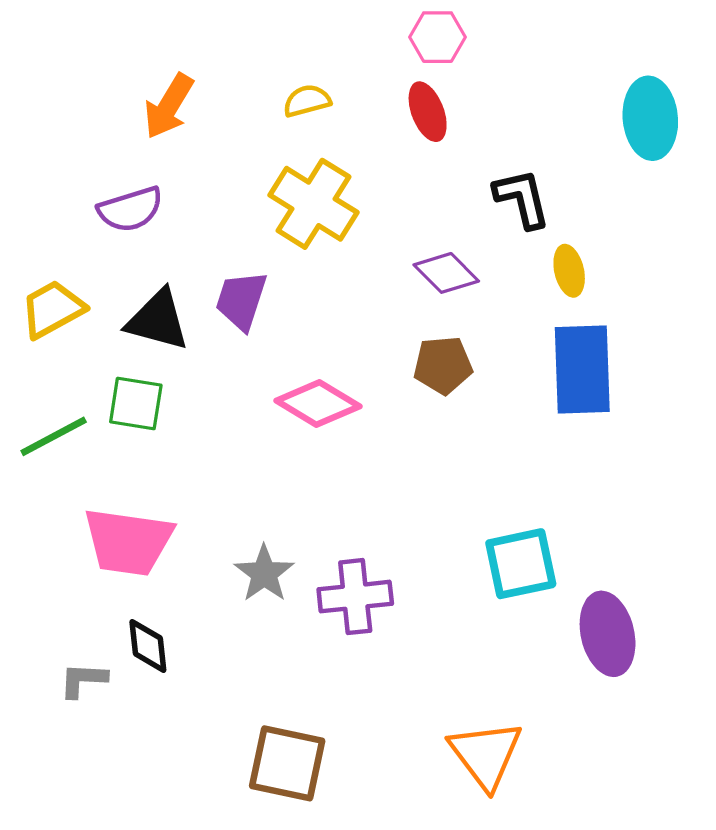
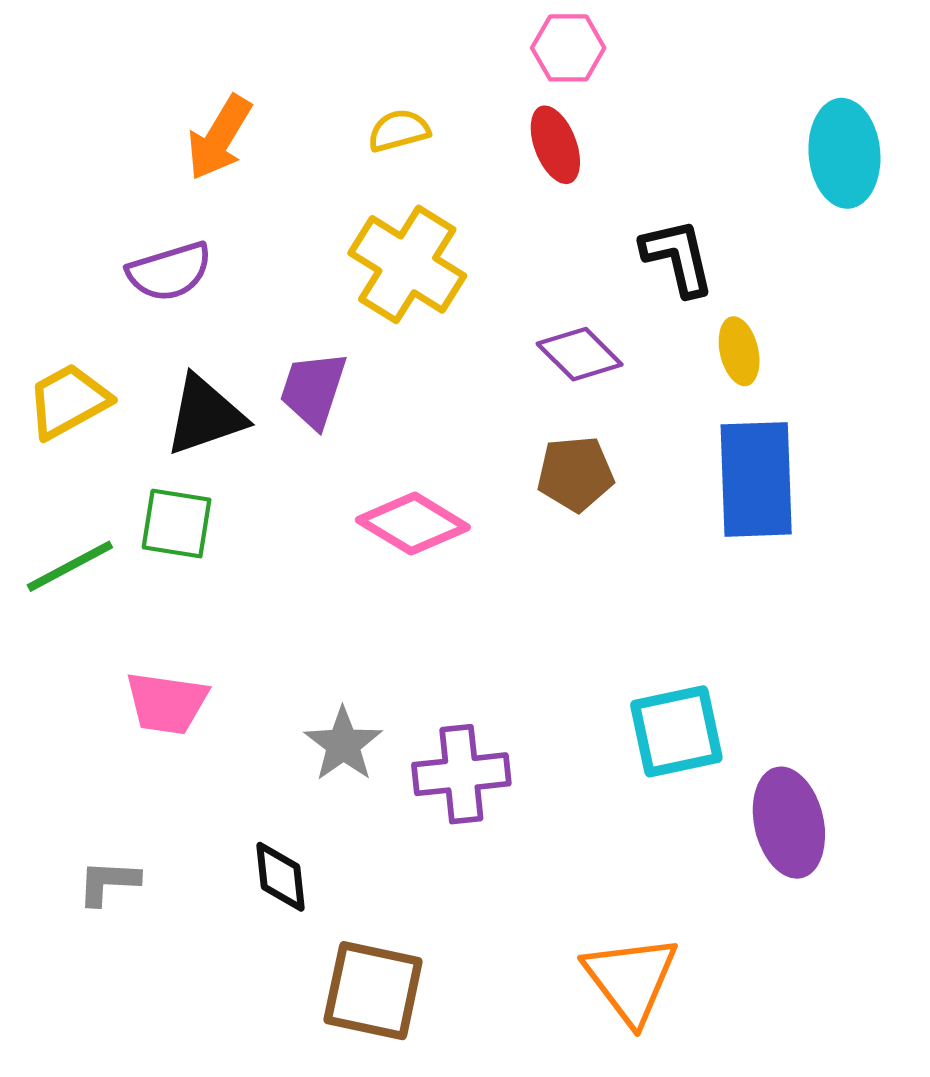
black triangle: (158, 320) -> (205, 415), turned -34
pink trapezoid: (128, 542) -> (167, 703), size x0.7
black diamond: (148, 646) -> (281, 877), moved

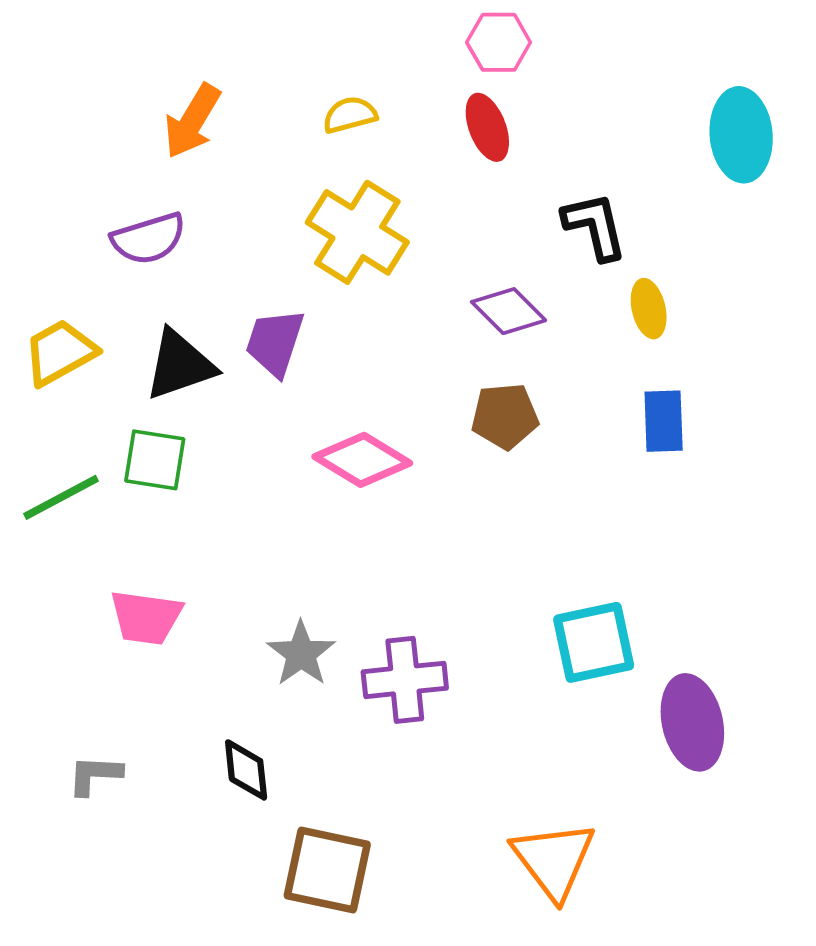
blue rectangle: (756, 479) -> (664, 421), size x0.6

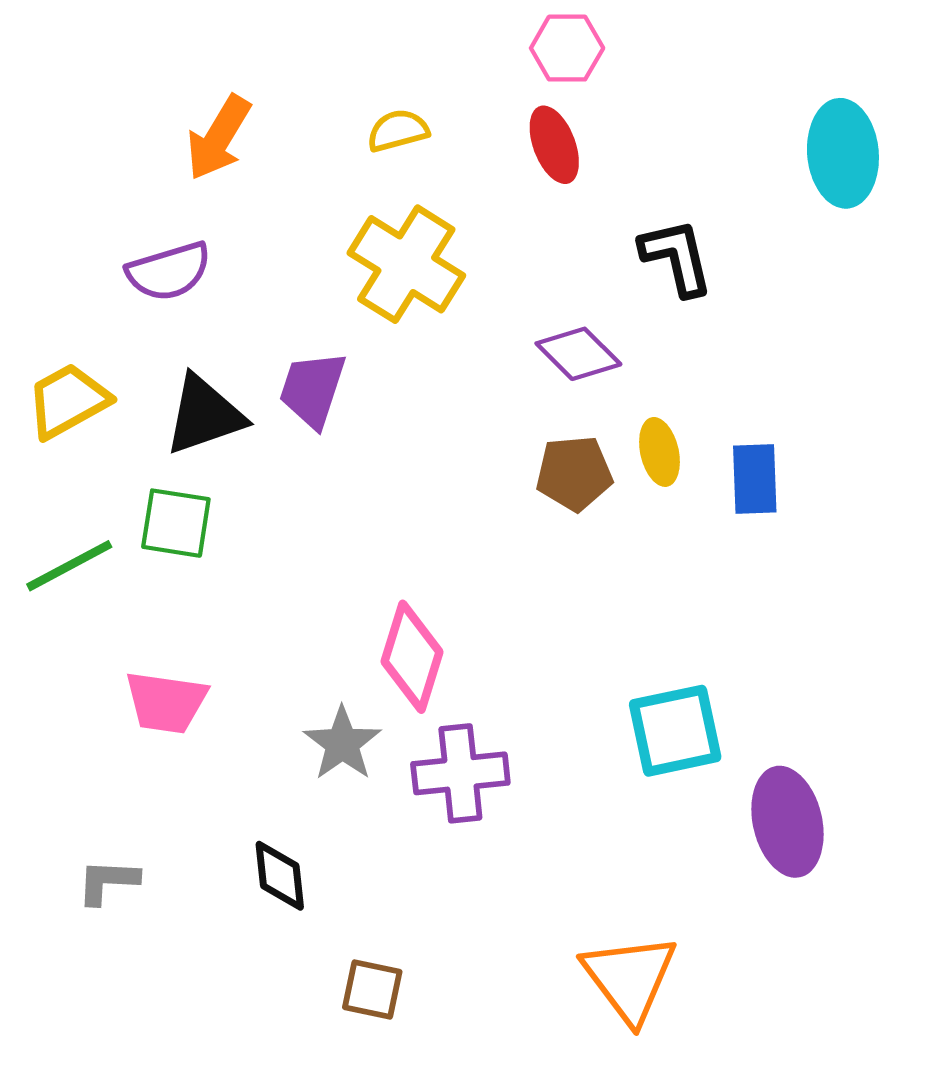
yellow ellipse: (649, 309) -> (659, 452), moved
pink diamond: (362, 460) -> (412, 657), moved, turned 76
brown square: (327, 870) -> (372, 990), size x0.6

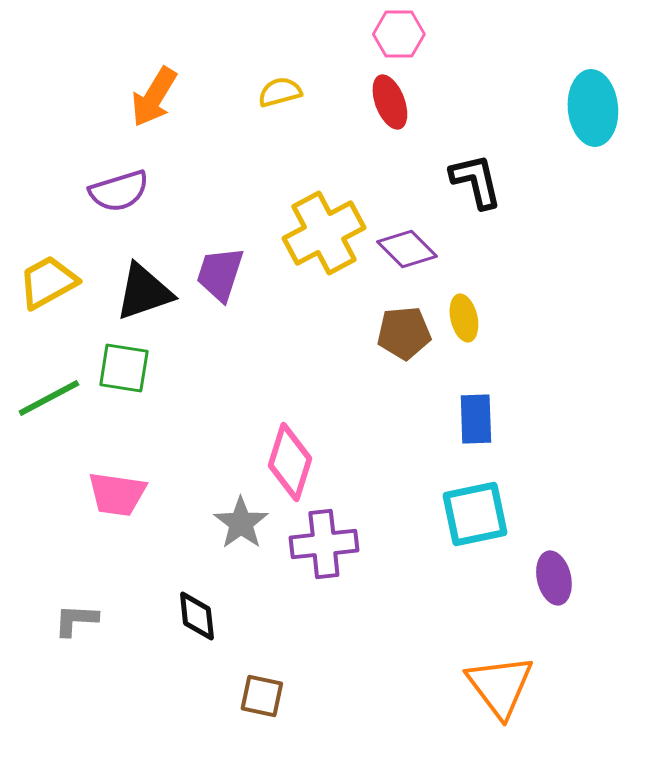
yellow cross: (406, 264) -> (324, 233), moved, turned 30
blue rectangle: (755, 479) -> (476, 419), moved
purple ellipse: (787, 822) -> (554, 578), size x0.7
orange triangle: (630, 978) -> (500, 686), moved

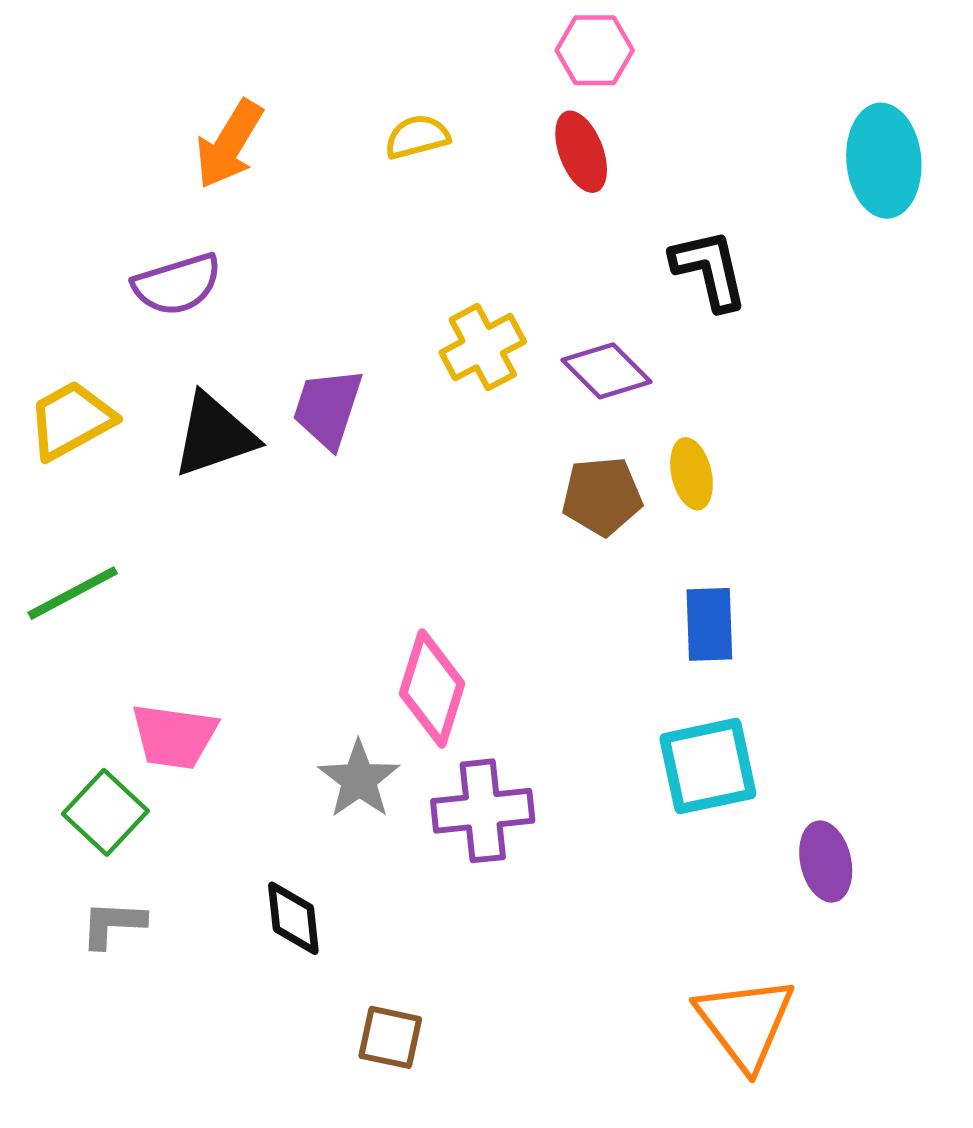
yellow cross: (324, 233) -> (483, 347), size x0.7
green square: (124, 368) -> (105, 812), moved, turned 34

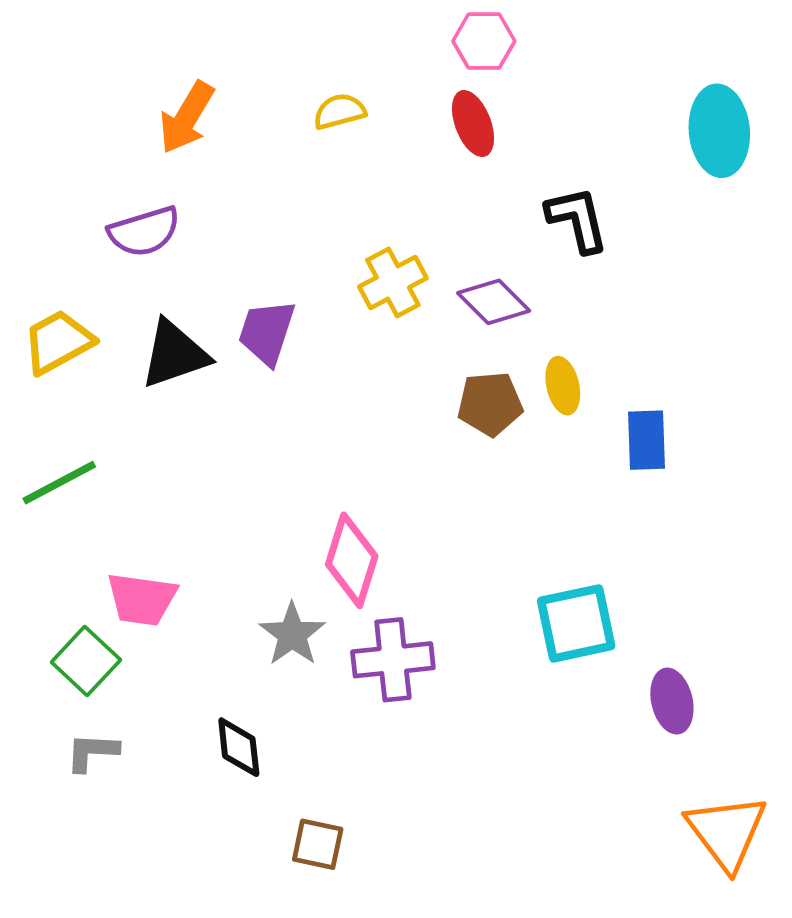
blue rectangle: (709, 624) -> (646, 440), moved
orange triangle: (745, 1023) -> (727, 832), moved

